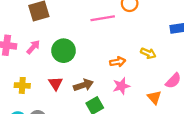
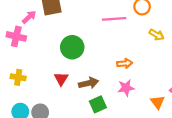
pink arrow: (33, 47) -> (29, 17), moved
yellow arrow: (148, 53) -> (157, 35), moved
yellow cross: (22, 85) -> (18, 77), moved

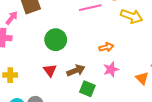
yellow arrow: (157, 35) -> (132, 16), size x1.5
green square: (98, 104) -> (87, 89), turned -35

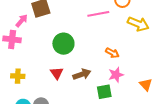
orange arrow: (106, 47) -> (112, 53), turned 40
green square: (87, 89) -> (104, 92), moved, turned -35

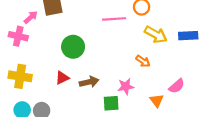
orange arrow: (112, 53) -> (143, 61), moved
red triangle: (57, 73) -> (62, 78), turned 32
yellow cross: (18, 76) -> (20, 76), size x1.5

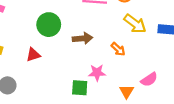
brown arrow: (89, 82) -> (83, 38), moved

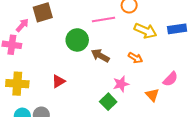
green circle: (49, 25) -> (77, 40), moved
brown arrow: (83, 38) -> (100, 56), turned -132
green square: (80, 88) -> (108, 102), turned -35

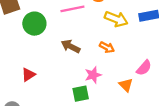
green circle: (77, 40) -> (34, 24), moved
green square: (108, 102) -> (81, 94), turned 35

